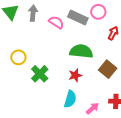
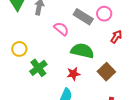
pink semicircle: (56, 22) -> (61, 29), moved

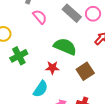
pink semicircle: (61, 29) -> (40, 17), moved

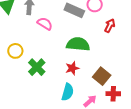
brown square: (85, 71) -> (102, 76), moved

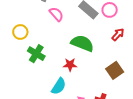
green cross: (37, 67) -> (36, 54), turned -30
brown square: (102, 76) -> (115, 70), moved

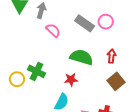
yellow circle: (20, 32) -> (17, 79), moved
red arrow: (118, 34) -> (112, 56), moved, turned -32

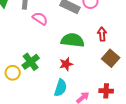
green cross: (36, 71) -> (31, 62), turned 36

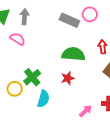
pink semicircle: (40, 19) -> (18, 39), moved
cyan semicircle: (61, 88) -> (43, 99), moved

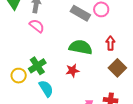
pink semicircle: (18, 39) -> (37, 26), moved
cyan semicircle: (43, 99) -> (46, 89), turned -54

